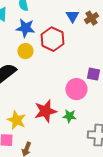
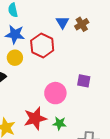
pink circle: (76, 89) -> (55, 93), moved

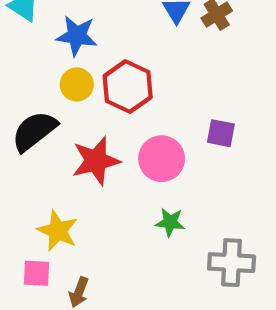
red hexagon: (42, 46) -> (128, 87), moved
red star: (35, 118) -> (96, 161), moved

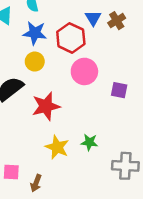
red hexagon: (128, 87) -> (71, 38), moved
pink circle: (162, 159) -> (84, 71), moved
yellow star: (58, 231) -> (57, 147), moved

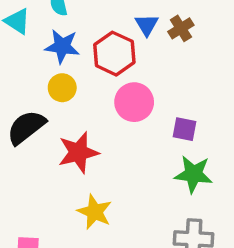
green star: (89, 142) -> (193, 174), moved, size x1.5

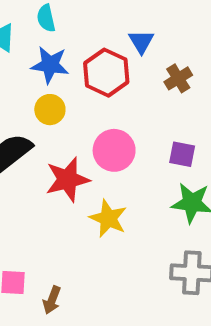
brown cross: (181, 28) -> (178, 78), moved
pink circle: (134, 102) -> (114, 150), moved
yellow star: (95, 212) -> (108, 218), moved

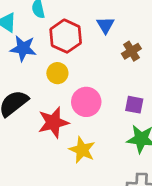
blue star: (50, 65) -> (23, 48), moved
red hexagon: (106, 73) -> (66, 36), moved
yellow circle: (50, 110) -> (57, 73), moved

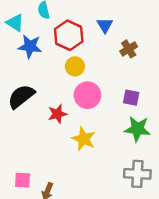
yellow circle: (57, 73) -> (75, 66), moved
red star: (53, 122) -> (57, 114), size x0.7

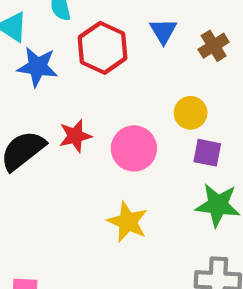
brown cross: (129, 49) -> (214, 46), moved
yellow circle: (75, 66) -> (191, 113), moved
red star: (57, 114) -> (75, 136), moved

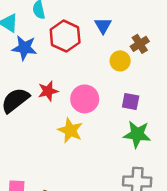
brown cross: (214, 46) -> (140, 44), moved
yellow circle: (191, 113) -> (120, 61), moved
yellow star: (128, 222) -> (70, 130), moved

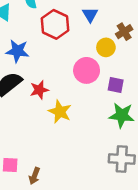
blue star: (24, 48) -> (17, 51), moved
red star: (48, 91) -> (39, 90), moved
pink circle: (85, 99) -> (87, 70), moved

